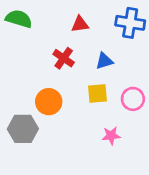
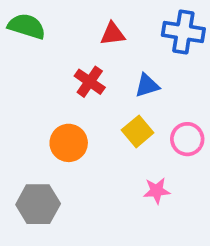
yellow square: (98, 93) -> (138, 131), turned -35
gray hexagon: (23, 129) -> (38, 204), moved

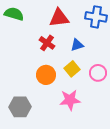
red triangle: (113, 34) -> (59, 18), size x1.5
orange circle: (69, 143) -> (46, 75), moved
pink star: (157, 191) -> (70, 100), moved, size x1.5

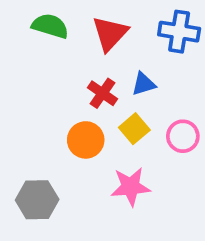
green semicircle: (14, 14) -> (50, 26), moved
red triangle: (59, 18) -> (110, 33), turned -40
red cross: (47, 43) -> (102, 93), moved

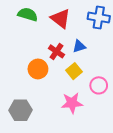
red triangle: (110, 33) -> (61, 19), turned -35
pink circle: (183, 136) -> (99, 85), moved
orange circle: (86, 140) -> (38, 69), moved

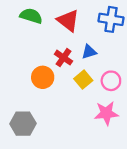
pink circle: (99, 85) -> (111, 81), moved
pink star: (72, 103) -> (106, 113), moved

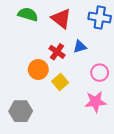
yellow square: (83, 80) -> (60, 82), moved

